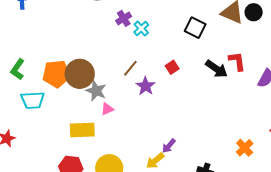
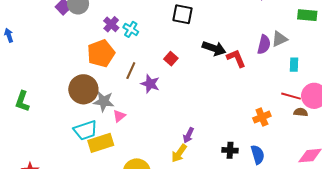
red L-shape: (237, 61) -> (236, 58), moved
orange pentagon: (56, 74) -> (101, 53), moved
cyan trapezoid: (33, 100) -> (85, 130), moved
orange cross: (245, 148) -> (262, 117), turned 36

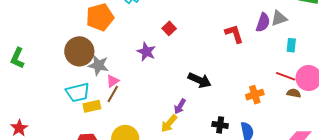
black arrow: (214, 48) -> (200, 80), moved
brown line: (131, 71) -> (113, 94), moved
yellow rectangle: (101, 143) -> (92, 106), size x0.7

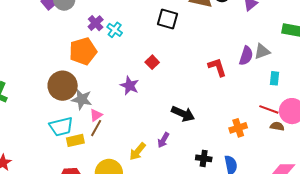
yellow arrow: (169, 123) -> (138, 151), moved

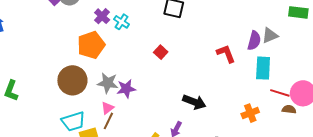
cyan rectangle: (274, 78) -> (263, 68), moved, size x1.6
purple star: (130, 86) -> (126, 89), moved, turned -30
gray star: (82, 99) -> (108, 83), moved

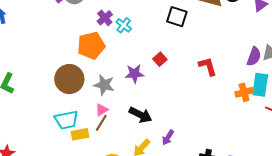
red L-shape: (226, 54) -> (208, 66), moved
purple star: (126, 89) -> (134, 74), moved
black arrow: (194, 102) -> (140, 115), moved
orange cross: (250, 113) -> (244, 92), moved

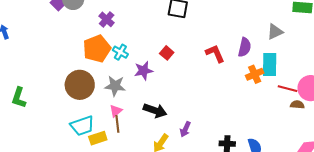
cyan cross: (124, 25) -> (120, 52), moved
purple semicircle: (254, 57) -> (245, 47), moved
brown line: (101, 123) -> (117, 124), turned -30

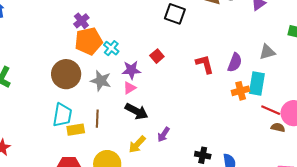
purple cross: (107, 19) -> (81, 21), moved
pink triangle: (116, 111) -> (130, 88), moved
cyan trapezoid: (82, 126) -> (62, 115), turned -70

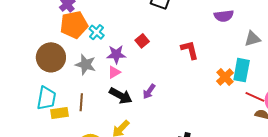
purple semicircle: (235, 63) -> (224, 16), moved, turned 60
orange cross: (241, 91) -> (225, 77), turned -30
purple arrow: (164, 134) -> (149, 91), moved

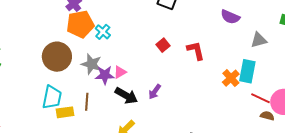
purple semicircle: (224, 16) -> (230, 17), turned 30
red square: (142, 41) -> (163, 45), moved
purple star: (116, 54) -> (105, 75), moved

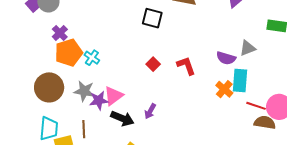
purple semicircle: (230, 17) -> (226, 58), moved
pink triangle: (120, 72) -> (113, 96), size x1.5
brown semicircle: (267, 116) -> (265, 122), size x1.5

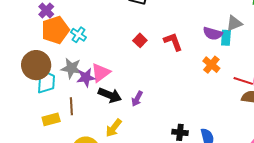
cyan rectangle: (240, 80) -> (226, 38), moved, size x0.7
purple arrow: (150, 111) -> (137, 99), moved
cyan trapezoid: (49, 129) -> (46, 82), moved

